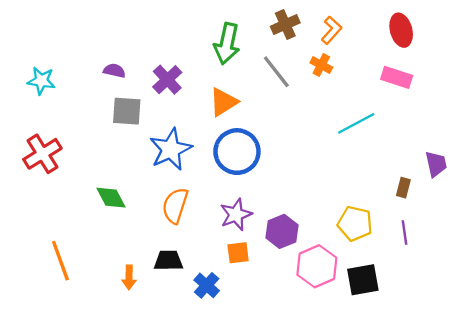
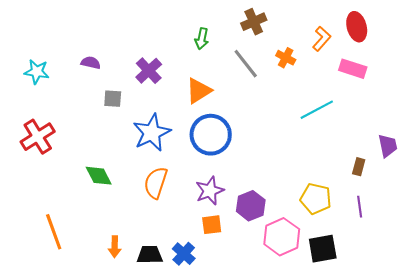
orange L-shape: (331, 30) -> (322, 39), moved
green arrow: (227, 44) -> (202, 39), size x0.6
purple semicircle: (114, 71) -> (91, 63), moved
gray square: (127, 111) -> (113, 99), size x0.7
black trapezoid: (168, 261) -> (150, 255), moved

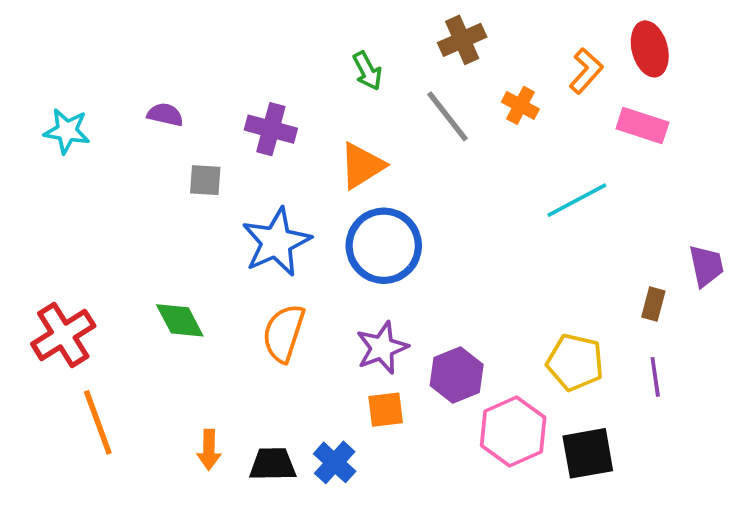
green arrow: (202, 39) -> (367, 71), turned -40
purple cross: (149, 71) -> (271, 129), turned -32
red cross: (38, 137) -> (63, 335), moved

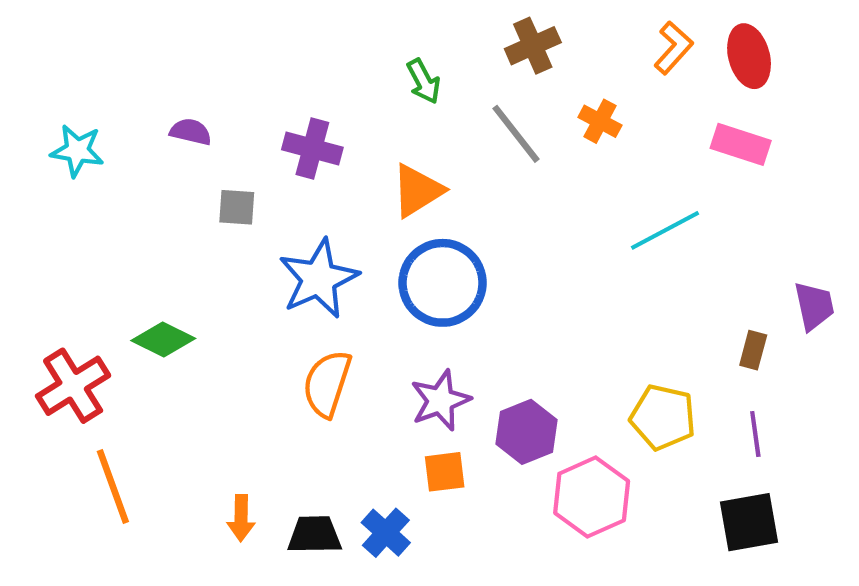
orange L-shape: (586, 71) -> (673, 48), moved
green diamond: (180, 320) -> (163, 340), moved, turned -36
black square: (588, 453) -> (749, 522), moved

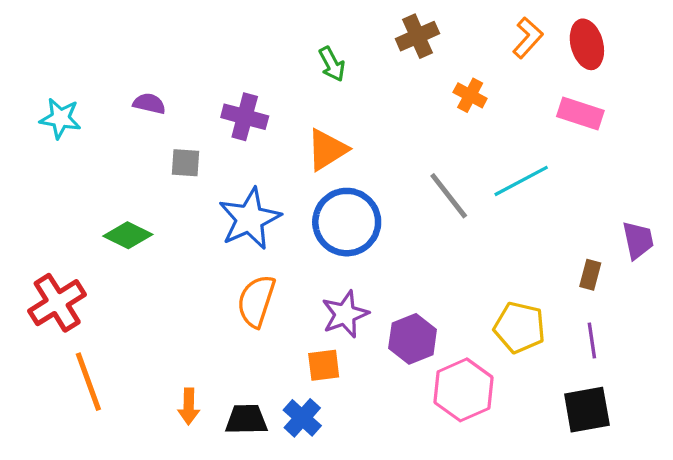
gray line: (516, 134) -> (449, 196), moved
green diamond: (163, 340) -> (128, 235), moved
orange square: (445, 472) -> (324, 365), moved

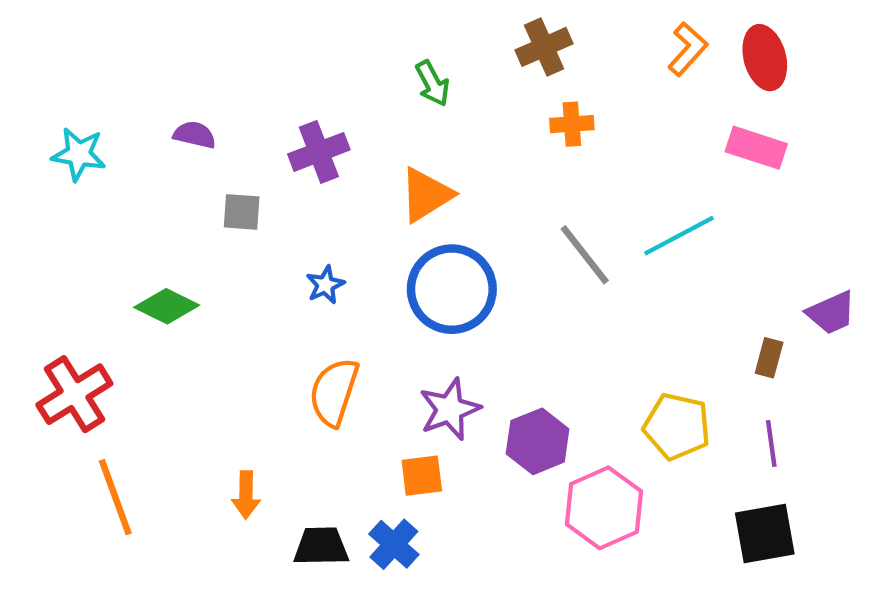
orange cross: (470, 95) -> (572, 124), moved, turned -32
purple cross: (245, 117) -> (319, 152), turned -36
blue star: (250, 219) -> (325, 285), size x0.5
purple trapezoid: (638, 240) -> (831, 313), turned 78
orange arrow: (189, 406) -> (246, 495), moved

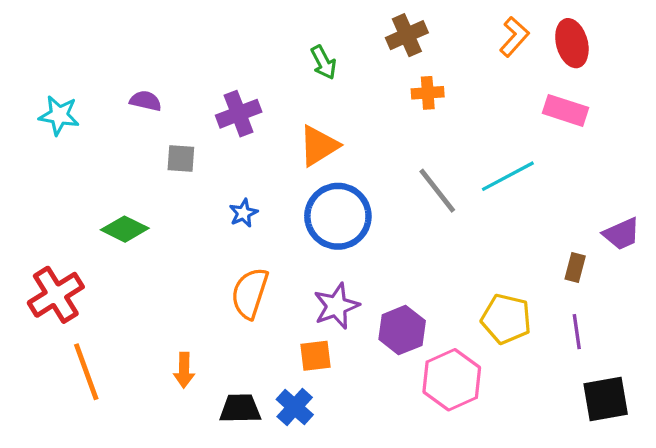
black square: (765, 534) -> (606, 399), moved

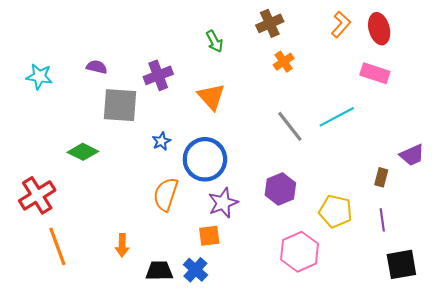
orange cross: (428, 93) -> (284, 62), turned -30
orange triangle: (319, 146) -> (211, 97), turned -40
gray square: (181, 159) -> (120, 105), size x1.8
blue circle: (338, 216) -> (205, 159), moved
purple hexagon: (402, 330) -> (280, 189), moved

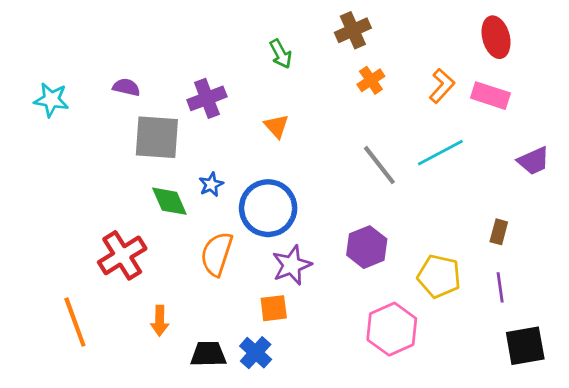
orange L-shape: (341, 24) -> (442, 86), moved
orange triangle: (211, 97) -> (276, 126), size x0.7
green diamond: (83, 152) -> (169, 201), moved, turned 40
purple trapezoid: (412, 155) -> (534, 161), moved
red cross: (37, 195) -> (122, 255), moved

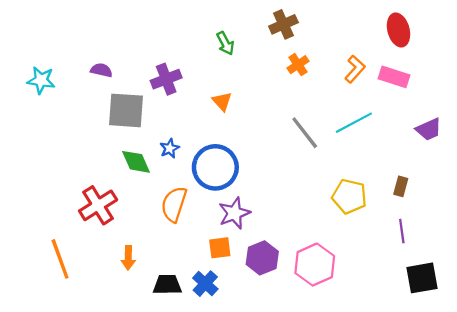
purple hexagon: (367, 247) -> (262, 258), moved
yellow pentagon: (439, 276) -> (349, 196), moved

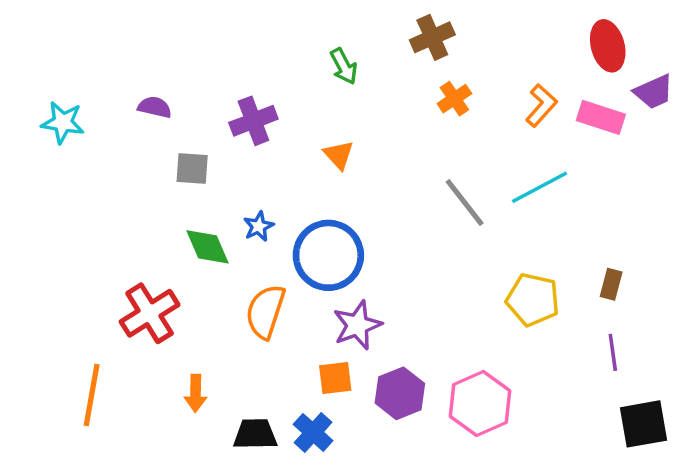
gray square: (126, 110) -> (192, 168), size x0.6
purple trapezoid: (429, 129) -> (654, 92), moved
orange line: (60, 259) -> (92, 395), turned 30

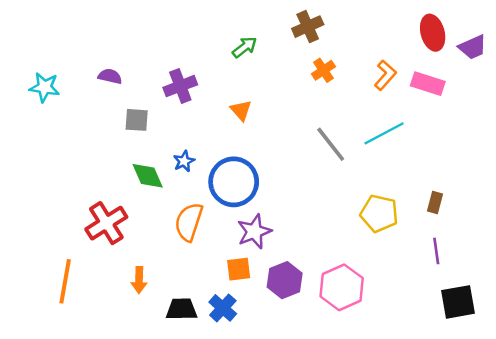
green arrow: (344, 66) -> (245, 47), turned -100
purple trapezoid: (654, 92) -> (473, 47), moved

